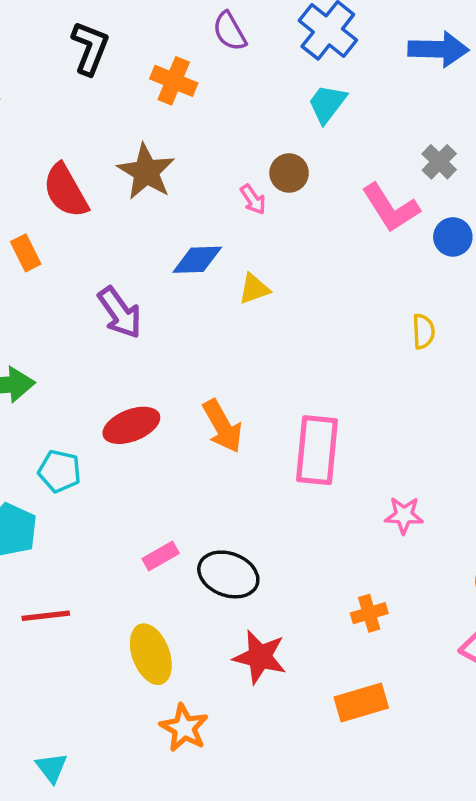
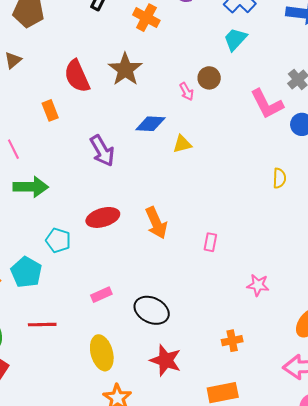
pink rectangle: (317, 450) -> (210, 242), size x0.5
pink rectangle: (161, 556) -> (101, 295), moved

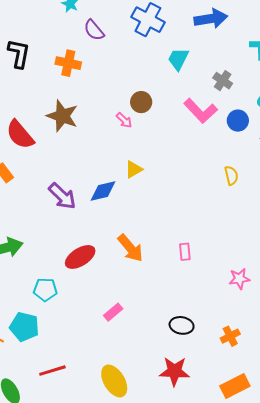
cyan trapezoid: (235, 39) -> (178, 59), moved
blue diamond: (150, 124) -> (103, 191), moved
pink rectangle: (101, 295) -> (113, 312), moved
black ellipse: (152, 310) -> (182, 325), moved, size x0.7

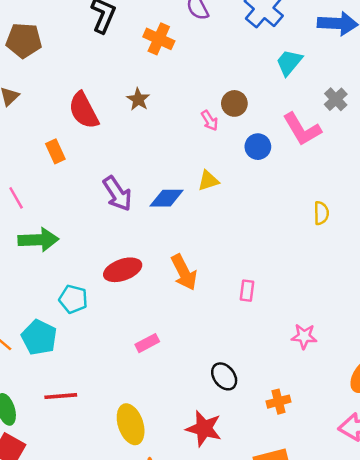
brown star: (62, 116) -> (138, 99), size x0.6
blue circle: (238, 121) -> (258, 147), moved
black ellipse: (182, 325) -> (224, 376), turned 30

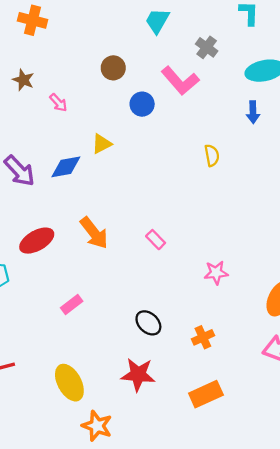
pink arrow: (210, 120) -> (58, 103), moved
pink rectangle: (247, 291) -> (156, 240), turned -42

